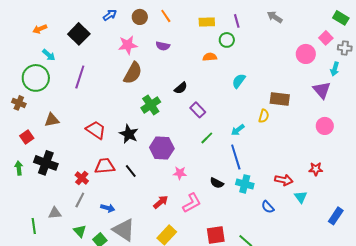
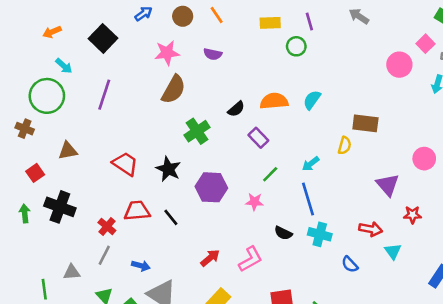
orange semicircle: (210, 57) -> (274, 101), moved, size x1.5
purple triangle: (322, 90) -> (388, 185), moved
pink star: (180, 173) -> (254, 202), moved

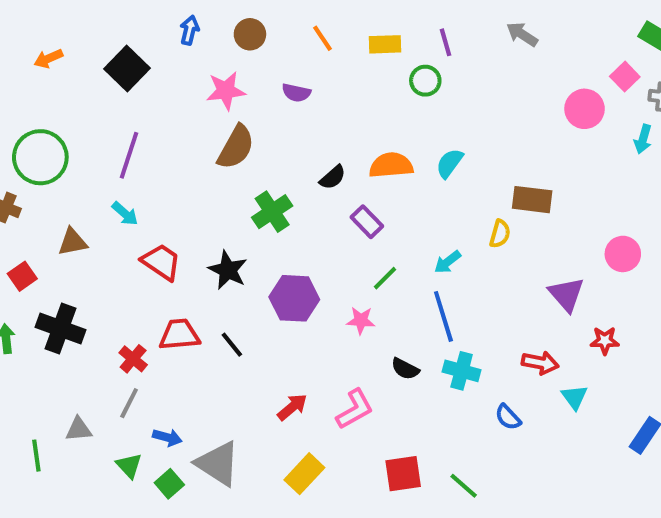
blue arrow: (143, 14) -> (189, 30), turned -42
orange line: (217, 15) -> (323, 38), moved
cyan arrow: (64, 66) -> (125, 214), moved
blue arrow: (141, 266) -> (167, 437), moved

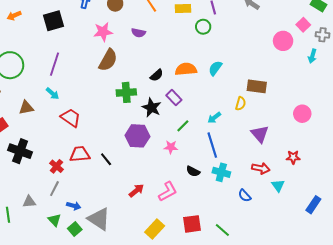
black square: (127, 69) -> (53, 21), turned 30
green cross: (272, 212) -> (126, 92), turned 30
black star: (228, 270) -> (152, 108), moved
purple triangle: (566, 294) -> (260, 134), moved
yellow rectangle: (304, 474) -> (155, 229), moved

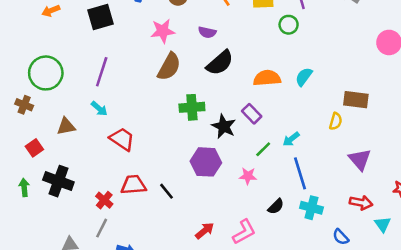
black semicircle: (157, 75) -> (220, 63), moved, size x1.6
cyan arrow: (214, 118) -> (291, 139), moved
black semicircle: (193, 171) -> (276, 206), turned -72

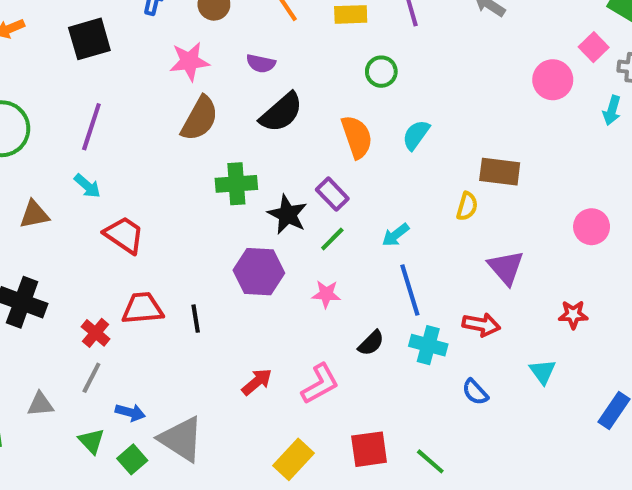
green circle: (289, 25) -> (381, 72), moved
orange semicircle: (267, 78) -> (357, 137), turned 76
green line: (263, 149) -> (332, 239), moved
black line: (167, 191) -> (196, 319), turned 30
red arrow: (361, 203) -> (481, 325), moved

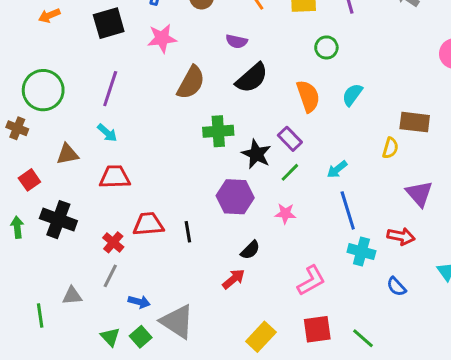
pink star: (189, 61) -> (162, 38), moved
red trapezoid: (124, 235) -> (115, 177), moved, turned -36
black semicircle: (371, 343) -> (250, 250), moved
pink L-shape: (320, 384) -> (311, 280), moved
green triangle: (91, 441) -> (110, 337), moved

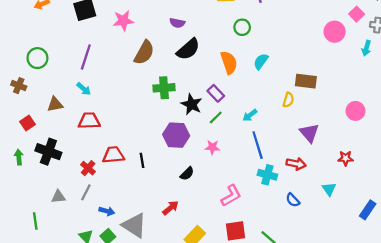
green circle: (43, 90) -> (37, 58), size x0.7
red arrow: (234, 279) -> (171, 208), moved
gray triangle: (72, 296) -> (58, 197), moved

